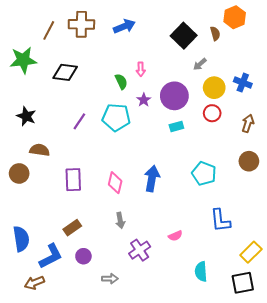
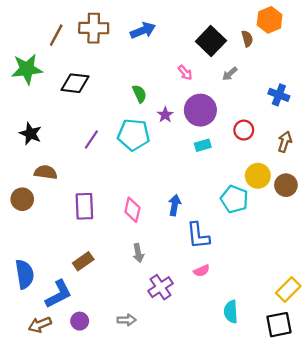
pink arrow: (141, 69) -> (185, 73), moved, turned -40
yellow circle: (214, 88) -> (258, 176), moved
blue arrow: (152, 179) -> (175, 205), size x0.7
blue L-shape: (220, 220) -> (198, 236), moved
purple circle: (83, 256) -> (80, 321), moved

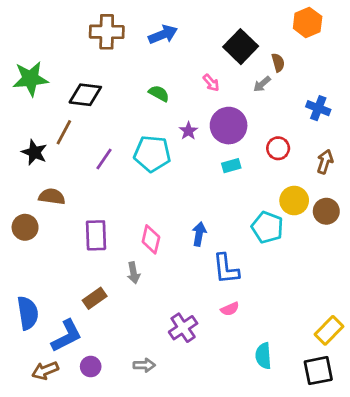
brown line: (56, 35) -> (64, 132), moved
brown semicircle: (247, 39) -> (278, 63), moved
green semicircle: (139, 94) -> (159, 93), moved, turned -36
gray arrow: (138, 253) -> (133, 273), moved

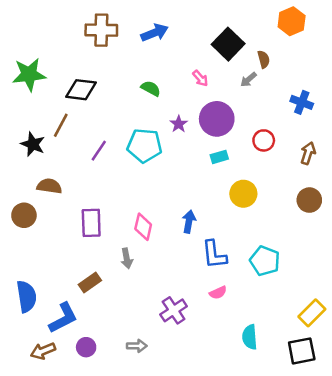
yellow circle: (294, 201) -> (243, 194), moved
cyan pentagon: (267, 227) -> (265, 261), moved

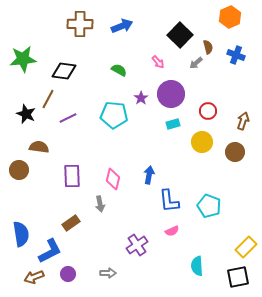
blue cross: (302, 102) -> (236, 55), moved
purple line: (99, 151) -> (68, 118), moved, turned 30
yellow circle: (243, 194) -> (202, 142), moved
brown circle: (309, 200) -> (235, 152), moved

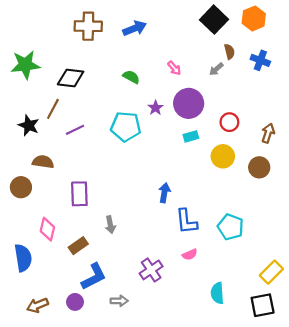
black square: (180, 35) -> (214, 20), moved
pink diamond: (113, 179) -> (47, 229), moved
blue L-shape: (50, 251) -> (94, 277), moved

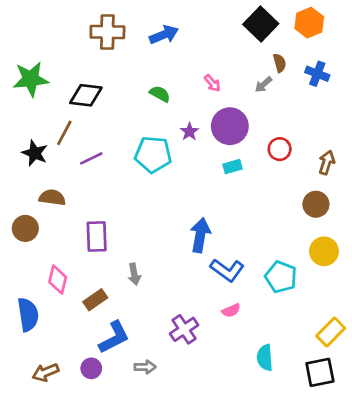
yellow circle: (223, 156) -> (324, 251), moved
blue arrow: (164, 193) -> (200, 235), size x1.4
blue L-shape: (186, 221) -> (227, 270), turned -48

